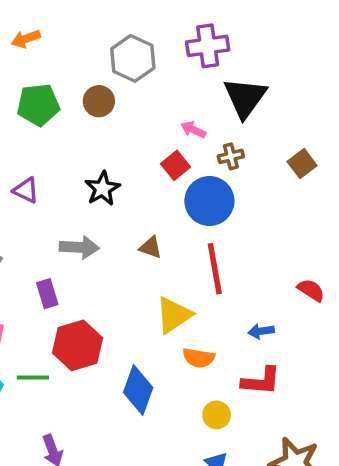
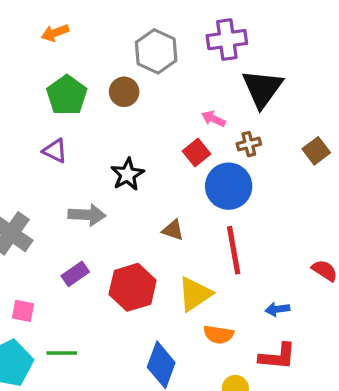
green pentagon: (38, 105) -> (67, 95), turned -30
purple triangle: (26, 190) -> (55, 151), moved
gray arrow: (79, 247) -> (87, 215), moved
purple rectangle: (47, 294) -> (75, 274), turned 72
red hexagon: (78, 345) -> (133, 287), moved

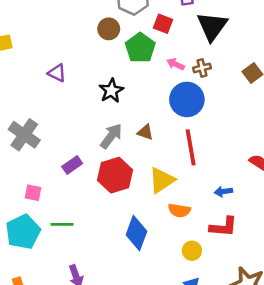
green pentagon: (67, 95) -> (140, 48), moved
pink arrow: (213, 119) -> (176, 64), moved
red square: (197, 152) -> (163, 24), moved, turned -30
gray arrow: (87, 215) -> (111, 136), moved, turned -56

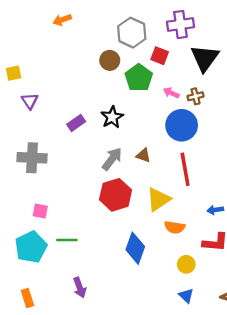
purple triangle: (57, 73) -> (30, 101), moved, turned 30
gray cross: (24, 135) -> (32, 158), turned -32
purple rectangle: (72, 165) -> (76, 123), moved

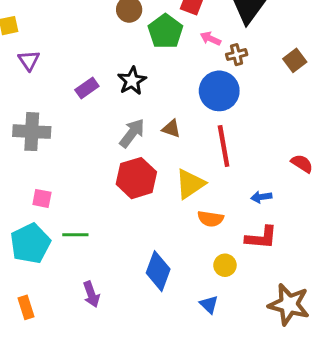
pink arrow: (171, 93) -> (210, 39), moved
blue diamond: (135, 248) -> (158, 271), moved
blue triangle: (186, 296) -> (209, 304), moved

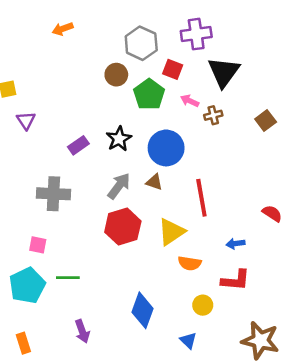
blue circle: (219, 91) -> (166, 148), moved
gray cross: (32, 132) -> (53, 194), moved

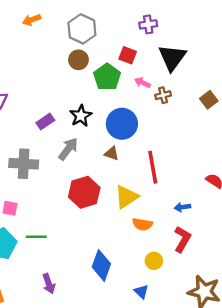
purple cross: (196, 34) -> (148, 24), size x0.7
gray hexagon: (141, 43) -> (82, 29), moved
gray arrow: (119, 186) -> (68, 149), moved
red L-shape: (235, 280) -> (182, 239), turned -65

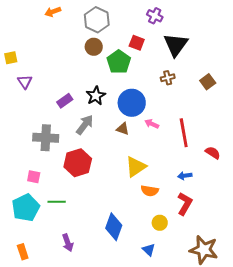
purple cross: (148, 24) -> (155, 16), turned 35
pink arrow: (142, 83) -> (152, 124), moved
red line: (153, 167) -> (184, 133), moved
red hexagon: (84, 192) -> (78, 163), moved

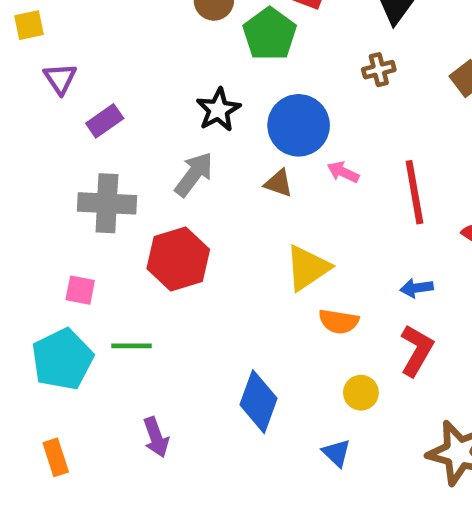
purple rectangle: (65, 101) -> (105, 121), moved

